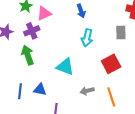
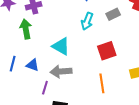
gray rectangle: (121, 32) -> (113, 14), moved, turned 56
gray arrow: (87, 91) -> (61, 71), moved, size x1.5

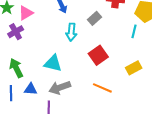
green arrow: (26, 29) -> (16, 68), moved
orange line: (102, 83) -> (102, 88), turned -42

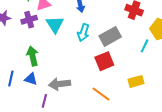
gray rectangle: (94, 18) -> (110, 36), moved, size x1.5
cyan triangle: (53, 63) -> (55, 24), moved, turned 30
green arrow: (16, 68) -> (33, 56), moved

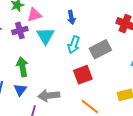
red square: (104, 61) -> (83, 75), moved
blue triangle: (31, 79) -> (20, 90), turned 48

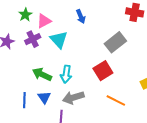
cyan arrow: (74, 45) -> (66, 74), moved
green arrow: (22, 67) -> (42, 74), turned -42

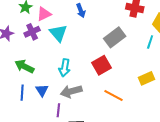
green arrow: (42, 74) -> (24, 66), moved

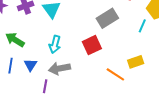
orange line: (114, 96) -> (115, 74), moved

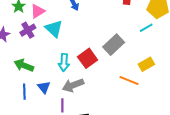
gray rectangle: (107, 18) -> (114, 45), moved
cyan line: (142, 26) -> (146, 28), turned 48
red square: (92, 45) -> (88, 58), moved

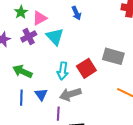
gray rectangle: (114, 45) -> (113, 56), turned 55

